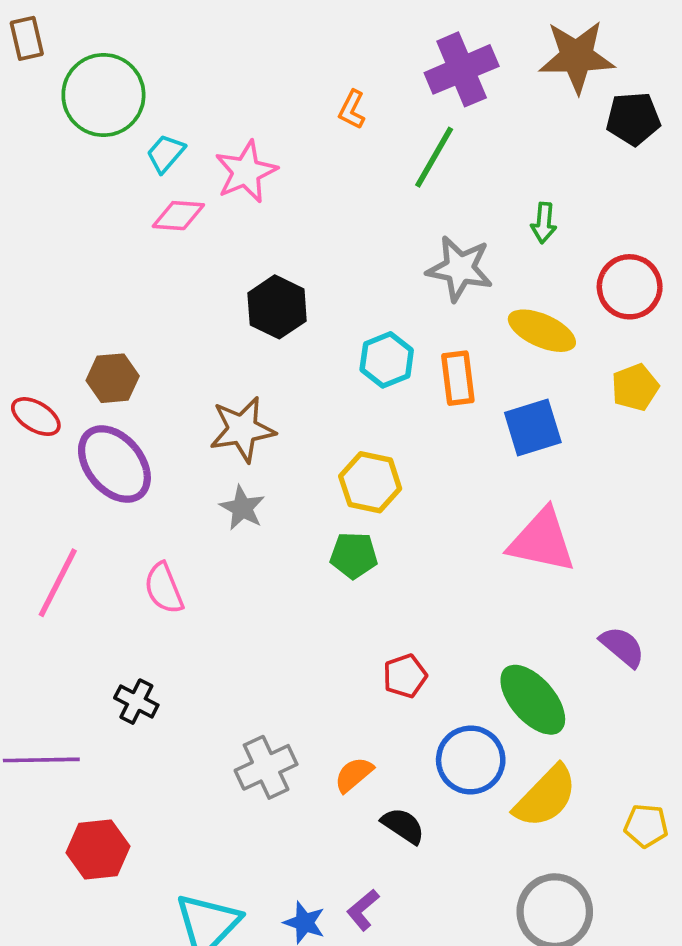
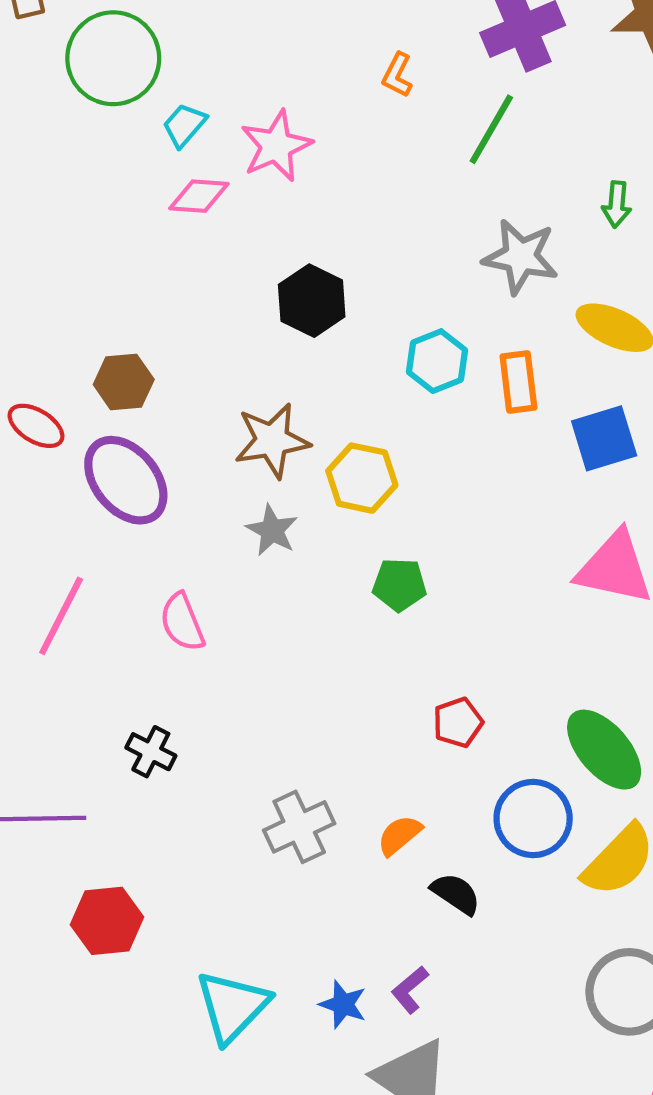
yellow hexagon: (370, 482) -> (362, 478), moved

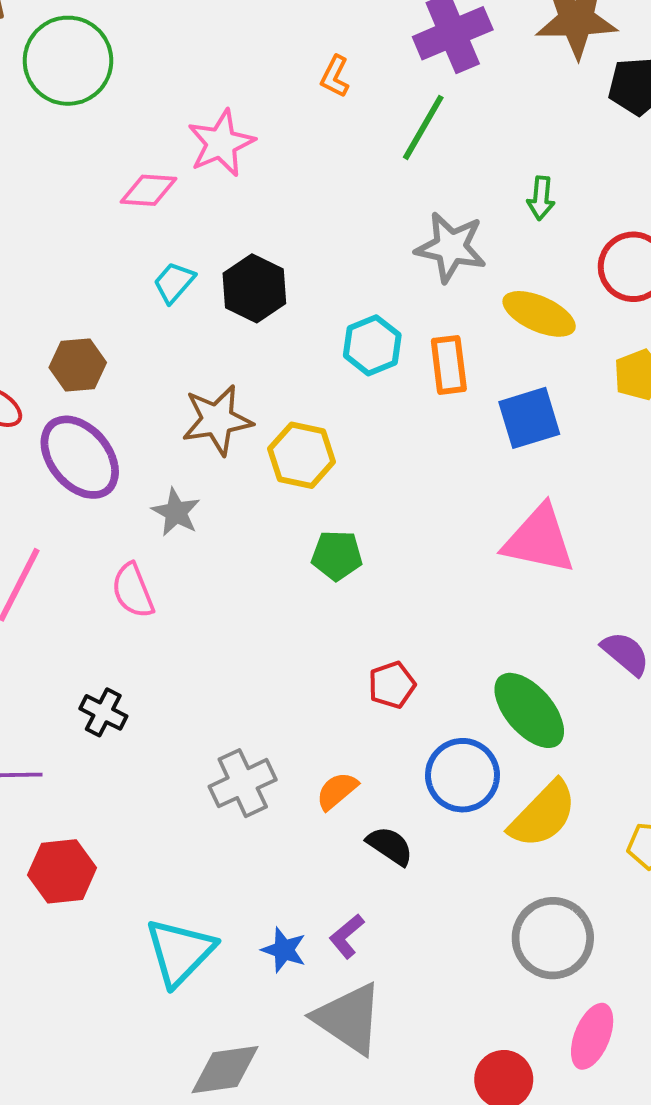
cyan trapezoid: (184, 125) -> (174, 283), moved
gray star: (272, 530) -> (176, 512), moved

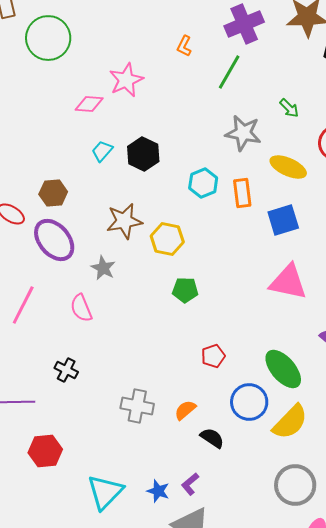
green arrow: (541, 198) -> (289, 108), turned -50
gray cross: (243, 783) -> (137, 406), turned 36

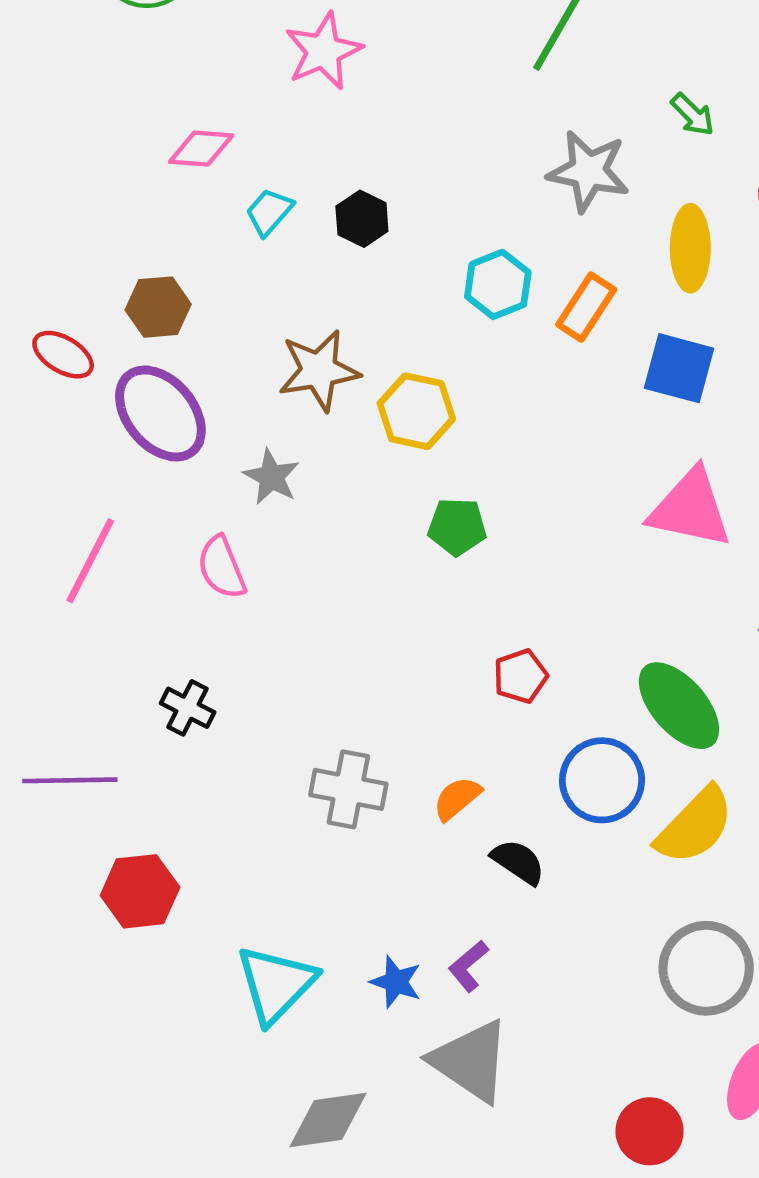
pink diamond: (89, 104) -> (201, 149), moved
black hexagon: (143, 154) -> (362, 219), size x0.7
yellow ellipse: (288, 167) -> (690, 248), turned 66
orange rectangle: (242, 193) -> (586, 307), turned 40
blue square: (283, 220) -> (679, 368), turned 32

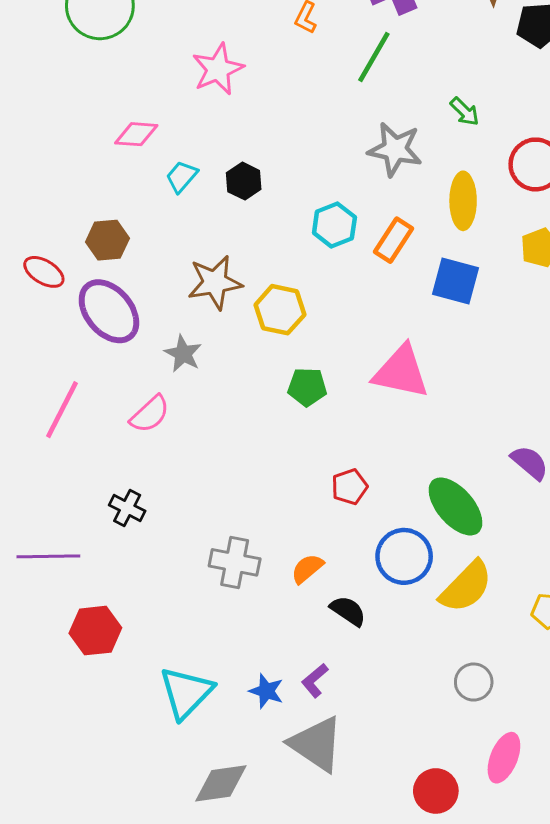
pink triangle: (690, 509) -> (401, 372), moved
pink semicircle: (222, 567) -> (150, 414), turned -111
gray circle: (706, 968) -> (474, 682), size x0.6

